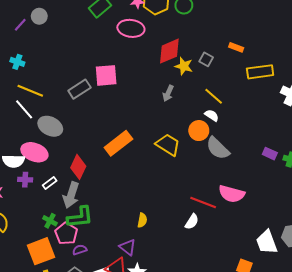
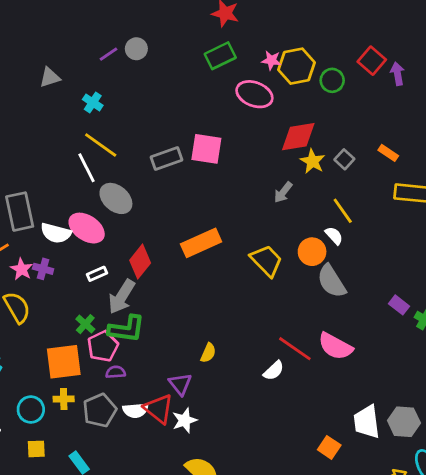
purple cross: (25, 180) -> (43, 269), moved

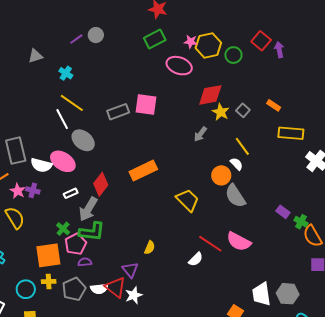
yellow trapezoid: (266, 261) -> (188, 200), moved

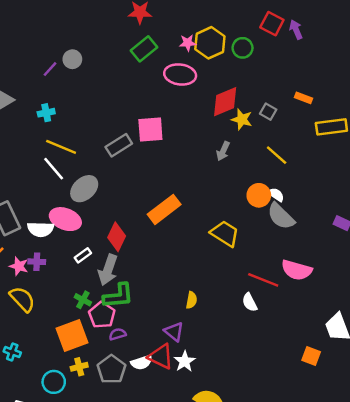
cyan cross: (66, 73) -> (46, 113), turned -32
gray ellipse: (83, 140) -> (84, 189), turned -70
white semicircle: (237, 164) -> (276, 195), moved
white semicircle: (196, 259) -> (250, 302), turned 119

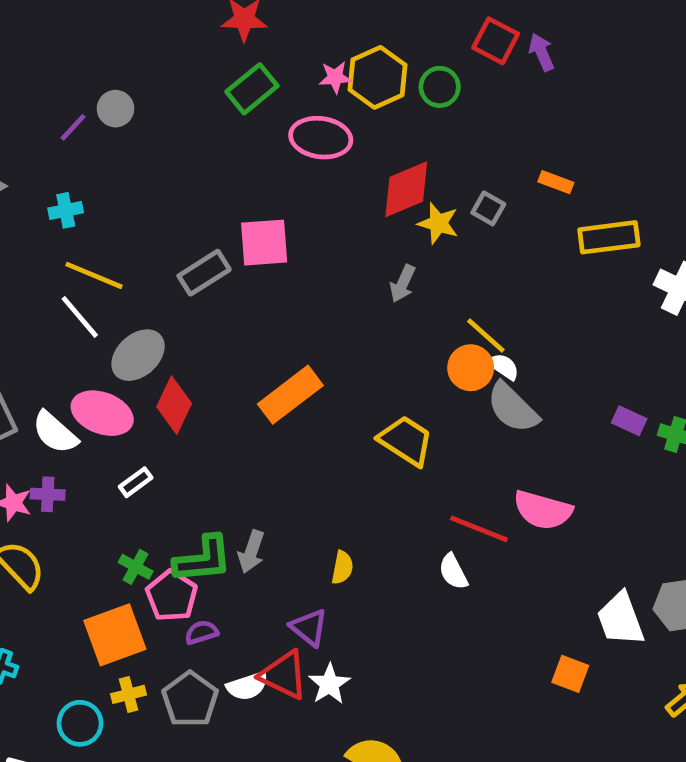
yellow line: (277, 155) -> (486, 336), moved
white semicircle: (41, 229) -> (55, 432), turned 40
red diamond: (117, 237) -> (174, 405), moved
gray arrow: (108, 270) -> (251, 552), moved, size x0.7

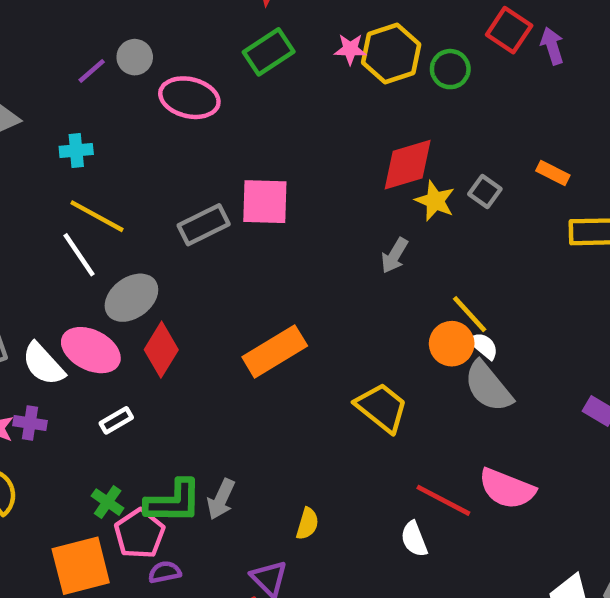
pink ellipse: (321, 138) -> (189, 98), moved

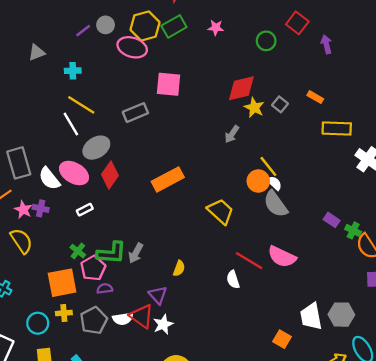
purple arrow: (552, 46) -> (326, 44), moved
yellow hexagon: (391, 54) -> (145, 26), moved
pink square: (265, 202) -> (168, 84), moved

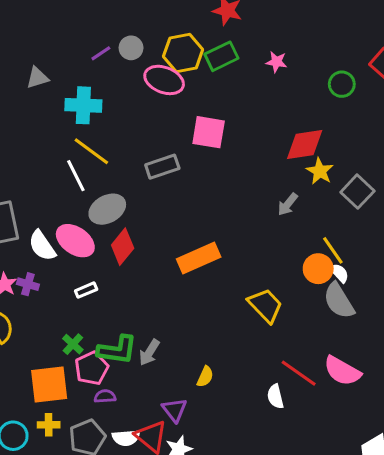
cyan cross: (73, 71) -> (83, 105), size x1.6
gray square: (280, 104) -> (357, 192), moved, size x1.5

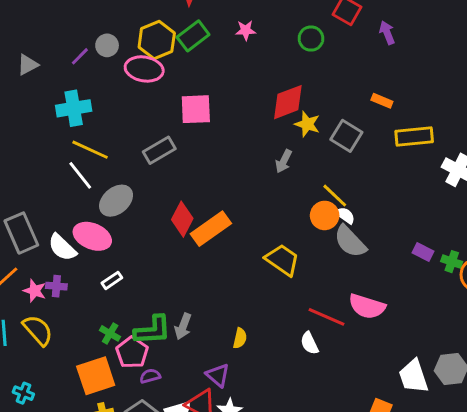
gray triangle: (37, 78) -> (28, 65), moved
red diamond: (123, 247) -> (182, 219), moved

